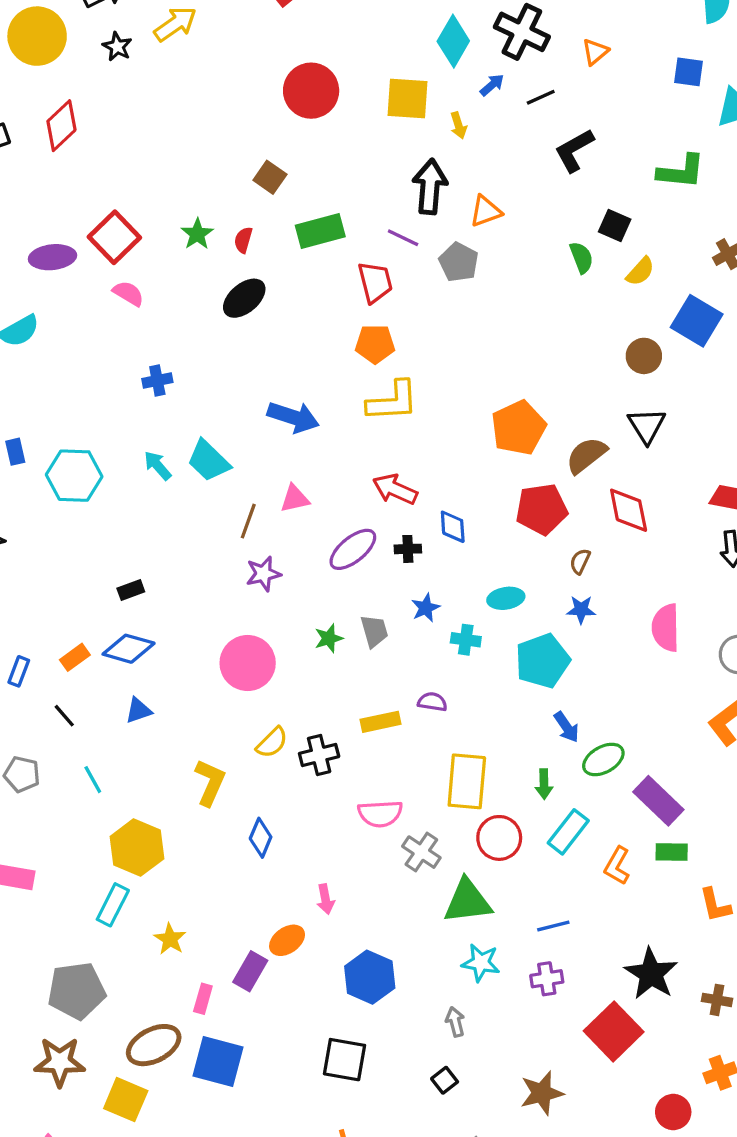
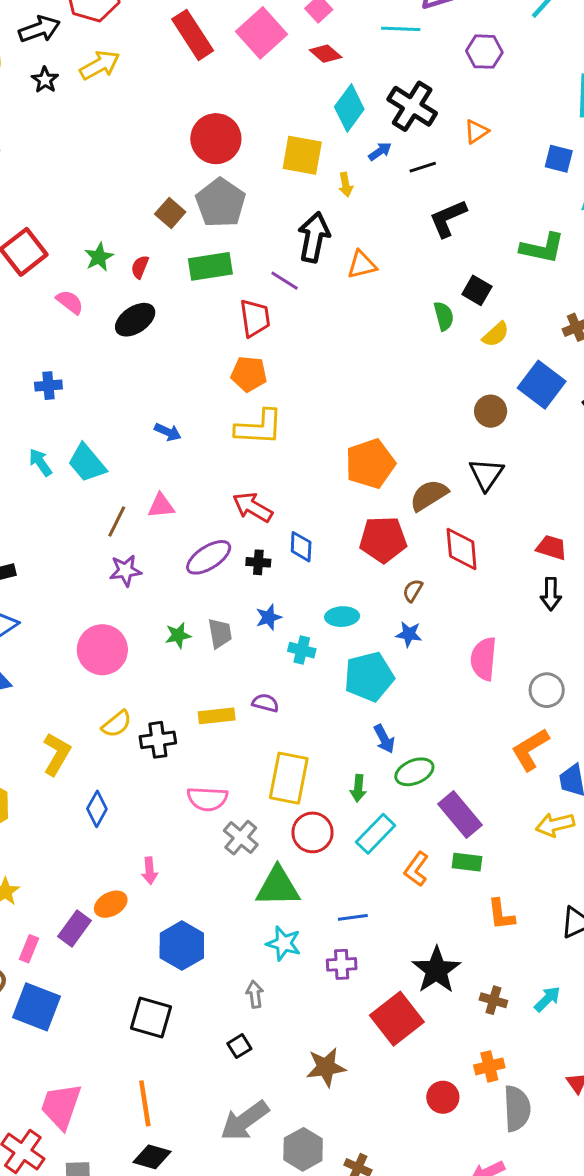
gray pentagon: (459, 262) -> (221, 203), moved, size x1.4
pink semicircle: (128, 293) -> (70, 302), moved
blue arrow: (293, 417) -> (168, 432), size x0.6

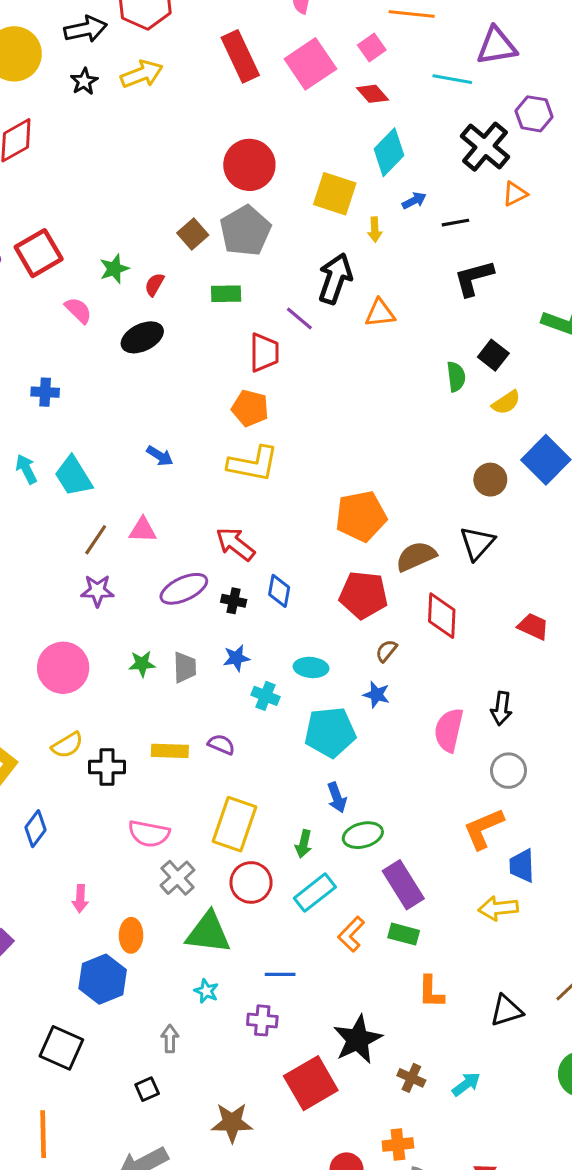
black cross: (412, 106) -> (485, 147), moved
green rectangle: (210, 266) -> (226, 294), size x0.7
black arrow: (551, 594) -> (501, 708), moved
orange ellipse: (111, 904) -> (131, 935), moved, turned -68
cyan star: (284, 943) -> (206, 991), size x0.7

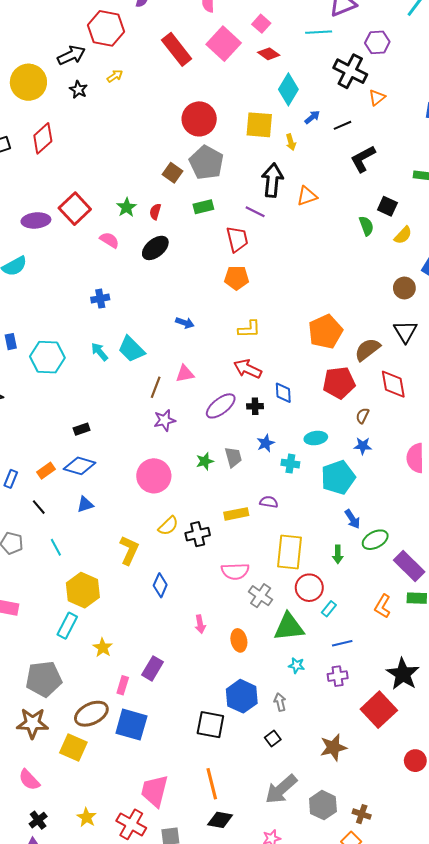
yellow arrow: (142, 74) -> (115, 76), size x0.6
yellow L-shape: (253, 464) -> (249, 329), moved, size x0.7
cyan rectangle: (315, 893) -> (329, 609), moved, size x0.6
blue hexagon: (103, 979) -> (242, 696), moved

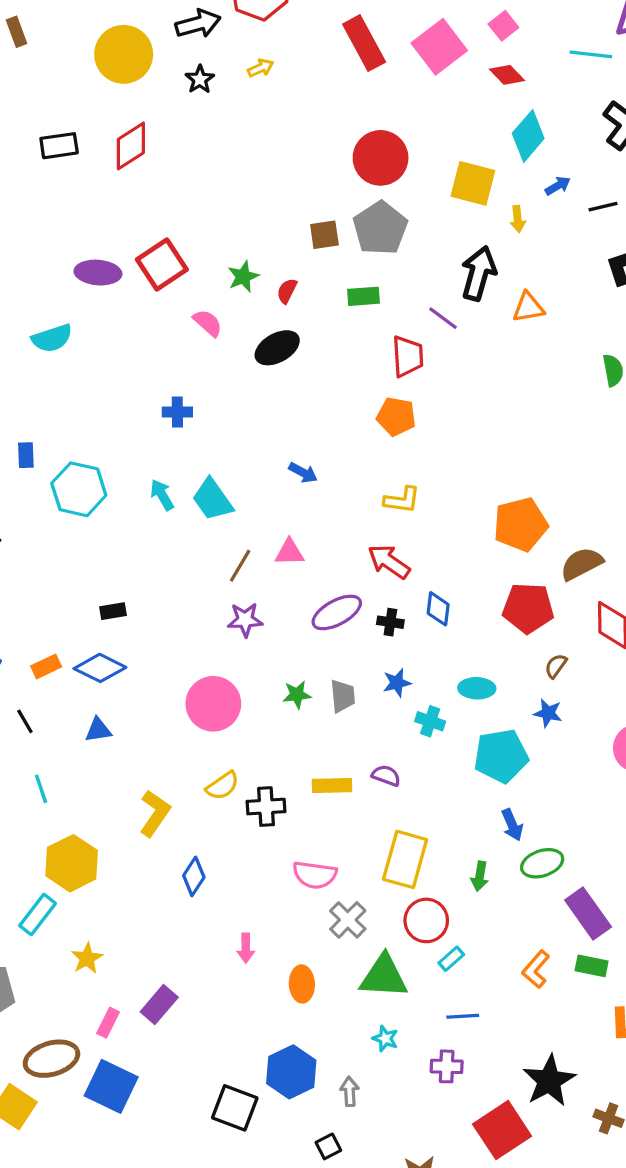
brown square: (173, 173) -> (324, 235), turned 36

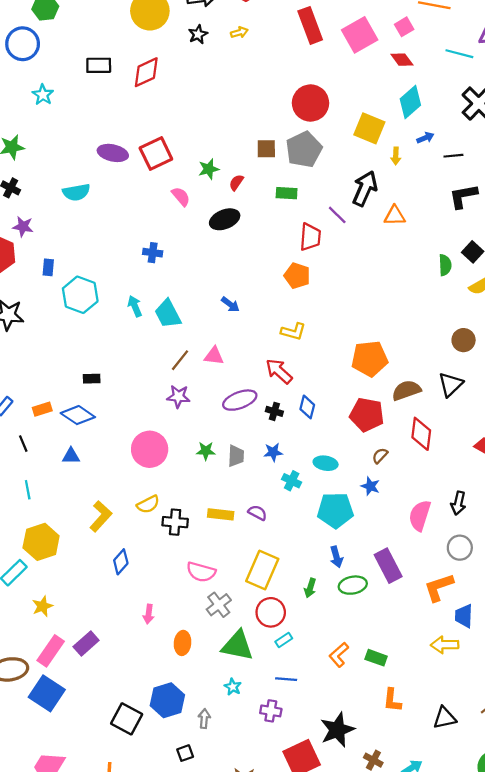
purple rectangle: (588, 914) -> (388, 566), moved
pink rectangle: (108, 1023) -> (51, 651), size x1.6

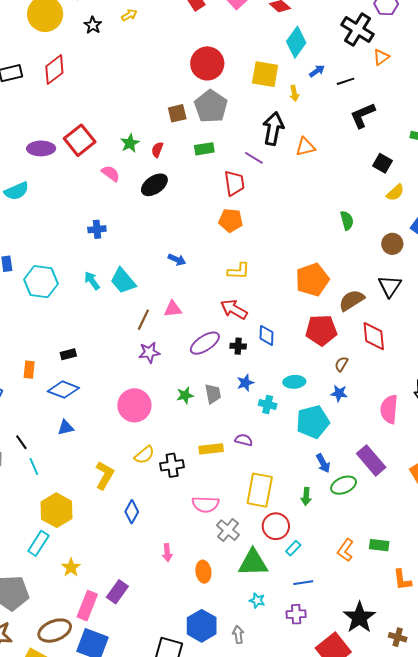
green semicircle: (445, 265) -> (347, 220), moved
orange rectangle: (42, 409) -> (29, 370), moved, turned -54
black line: (23, 444) -> (21, 442), moved

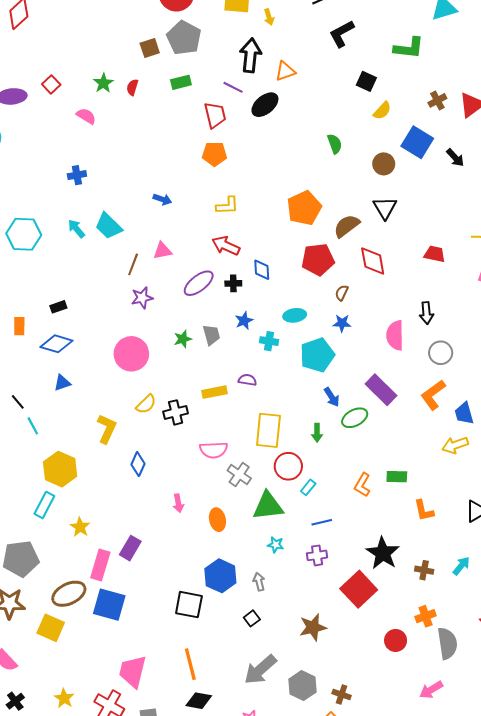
red square: (80, 140) -> (51, 84), size x0.6
black ellipse: (154, 185) -> (265, 105), moved

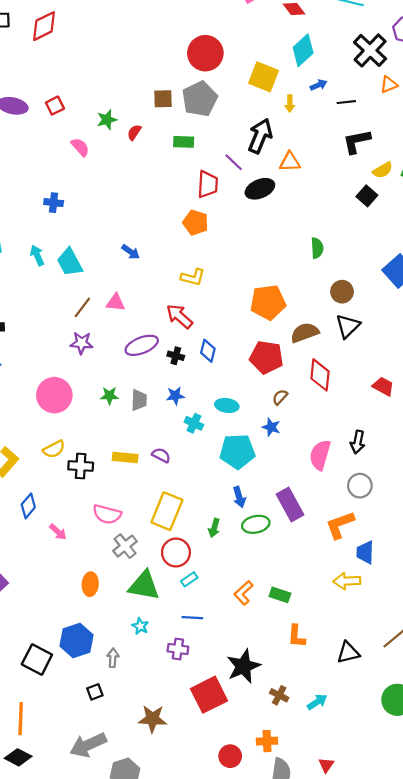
yellow semicircle: (382, 111) -> (383, 170), moved
brown circle: (384, 164) -> (342, 292), moved
pink arrow: (178, 503) -> (58, 532), moved, turned -54

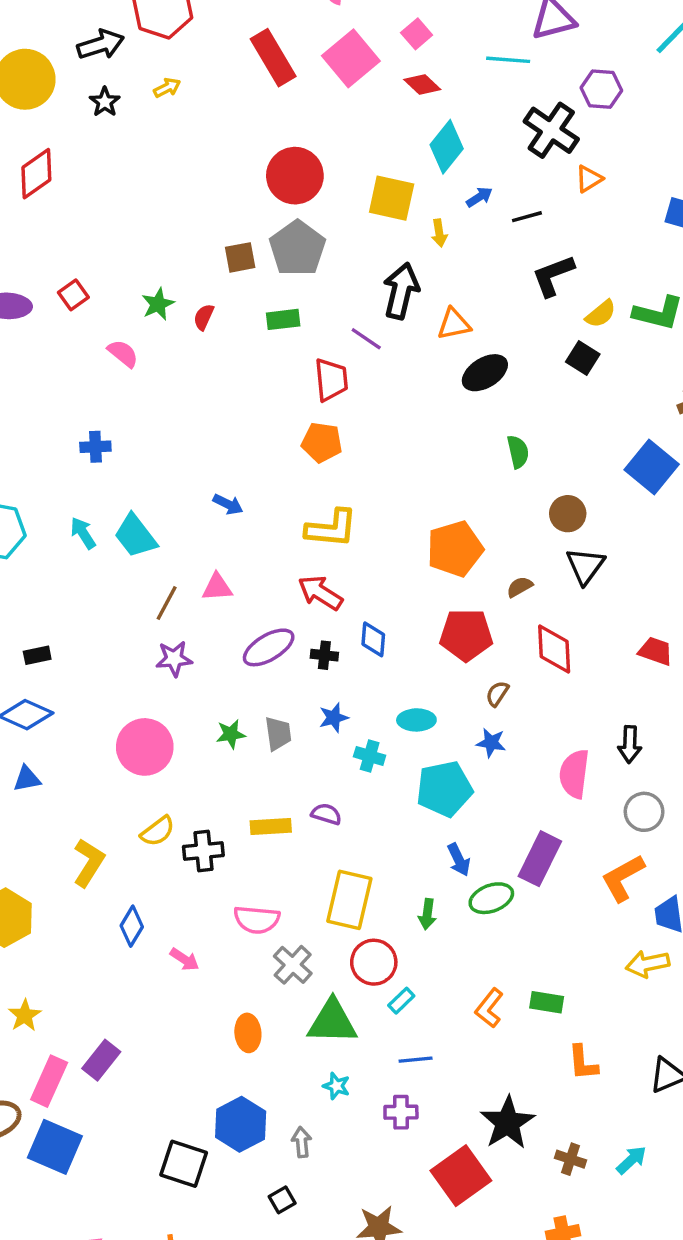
black ellipse: (260, 189) -> (485, 373), moved
yellow L-shape: (193, 277) -> (331, 528), size x1.4
brown semicircle: (305, 333) -> (520, 587), size x0.6
purple rectangle: (290, 505) -> (540, 859), turned 64

